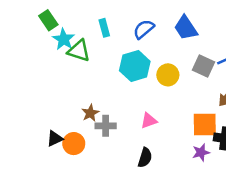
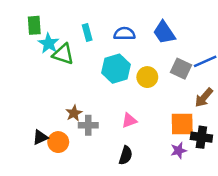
green rectangle: (48, 20) -> (34, 25), turned 30
blue semicircle: (144, 29) -> (124, 34), turned 40

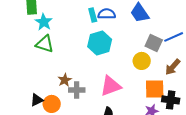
cyan rectangle: (87, 33) -> (93, 15), moved
green triangle: (63, 54) -> (45, 44), moved
yellow circle: (147, 77) -> (142, 61), moved
pink triangle: (129, 120) -> (111, 86), size x1.6

